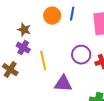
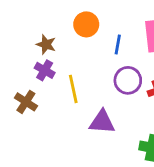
blue line: (72, 14) -> (118, 44), moved

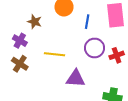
purple cross: (45, 70) -> (20, 41), moved
yellow line: (73, 89) -> (55, 54), turned -72

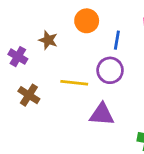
purple cross: (20, 41) -> (18, 57), moved
purple circle: (95, 48) -> (110, 70), moved

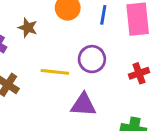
blue line: (117, 40) -> (103, 15), moved

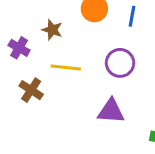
yellow line: (55, 72) -> (66, 67), moved

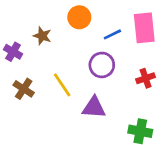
blue line: (132, 16) -> (112, 34), moved, turned 54
yellow line: (66, 67) -> (62, 85), moved, turned 50

